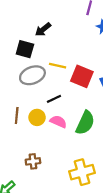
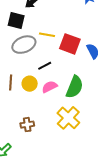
pink semicircle: (58, 122) -> (50, 87), turned -49
yellow cross: (82, 172) -> (68, 118), moved, turned -30

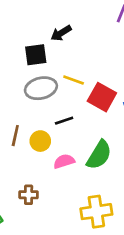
black square: (16, 20) -> (36, 55), turned -30
pink semicircle: (50, 87) -> (64, 161), moved
yellow cross: (68, 118) -> (96, 212), moved, turned 30

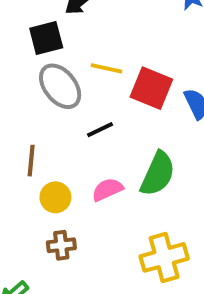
gray ellipse: (41, 88) -> (60, 86), turned 72
yellow circle: (40, 141) -> (55, 197), moved

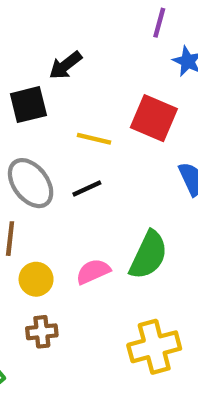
gray ellipse: (60, 86) -> (31, 183), moved
red square: (151, 88) -> (154, 118), moved
black line: (100, 130) -> (87, 188), moved

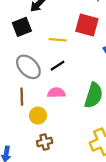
pink semicircle: (93, 271) -> (56, 93), moved, turned 30

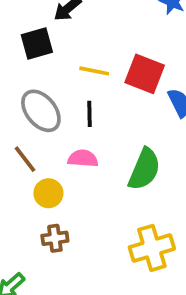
red square: (87, 25) -> (145, 74), moved
black line: (58, 66) -> (90, 114), turned -64
brown line: (22, 97) -> (25, 159), turned -42

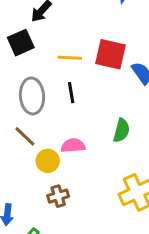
gray ellipse: (41, 111) -> (32, 96), turned 44
pink semicircle: (83, 159) -> (73, 146), moved
green semicircle: (144, 169) -> (121, 130), size x0.7

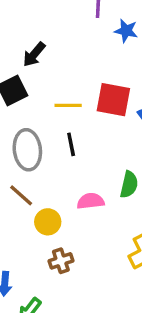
pink semicircle: (73, 146) -> (91, 201), moved

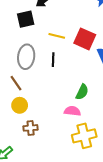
pink semicircle: (91, 201) -> (72, 111), moved
yellow circle: (48, 222) -> (20, 105), moved

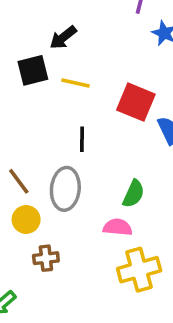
yellow line: (57, 36) -> (76, 83), moved
gray ellipse: (26, 57) -> (65, 189), moved

